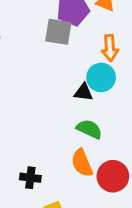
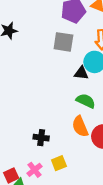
gray square: (58, 32) -> (63, 42), moved

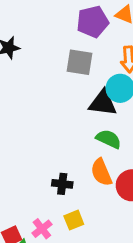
black triangle: (81, 73) -> (103, 103), size x1.5
black cross: (41, 138) -> (62, 184), moved

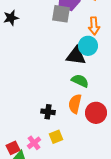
gray square: (80, 62) -> (61, 14), moved
orange semicircle: (101, 172) -> (75, 104), turned 36

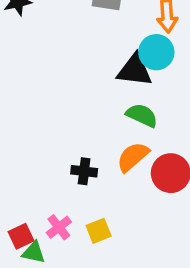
orange semicircle: (75, 104) -> (133, 157), turned 36
yellow square: (56, 137) -> (99, 231), moved

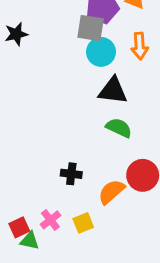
cyan circle: (156, 52) -> (101, 52), moved
orange semicircle: (133, 157) -> (111, 192), moved

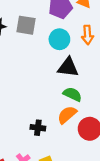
gray square: (91, 28) -> (26, 25), moved
orange semicircle: (111, 192) -> (67, 115), moved

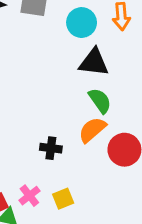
green semicircle: (72, 94) -> (100, 101), turned 30

